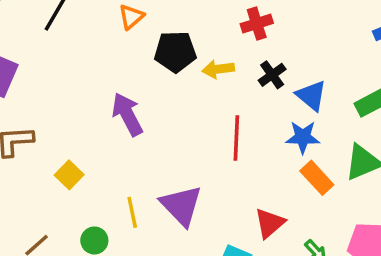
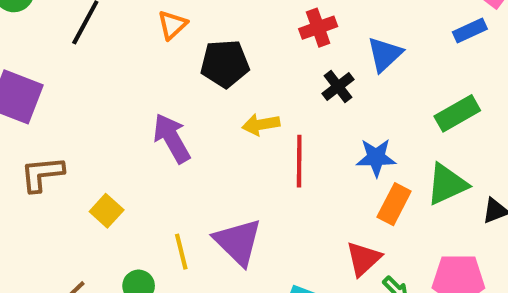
yellow arrow: (218, 69) -> (261, 125), moved
blue triangle: (311, 96) -> (385, 54), moved, turned 40
orange rectangle: (317, 178) -> (394, 204), turned 72
red triangle: (270, 223) -> (363, 259), moved

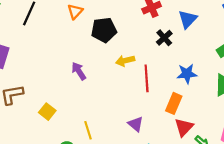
purple arrow: (172, 138) -> (79, 71), size x0.7
orange rectangle: (394, 204) -> (174, 103), moved
purple triangle: (238, 242) -> (136, 124), moved, size x0.6

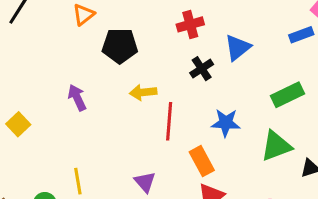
orange rectangle: (174, 103) -> (202, 161), turned -60
yellow square: (47, 112) -> (18, 124), moved

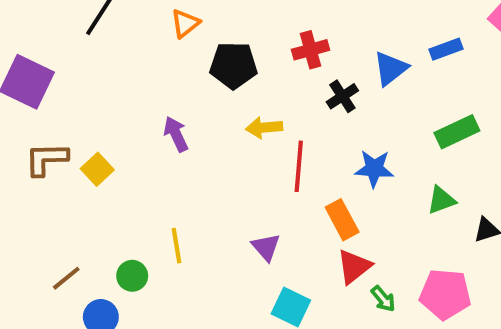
red cross: (190, 24) -> (310, 50), moved
blue rectangle: (301, 35) -> (446, 49), moved
green triangle: (276, 146) -> (441, 200), size x0.7

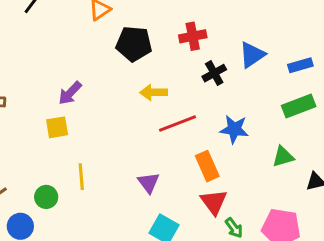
blue rectangle: (446, 49) -> (300, 65), moved
purple arrow: (176, 134) -> (70, 93), moved, turned -115
red line: (299, 166) -> (178, 123), turned 60
yellow square: (97, 169) -> (57, 127), moved, turned 30
red triangle: (354, 267) -> (214, 202), turned -32

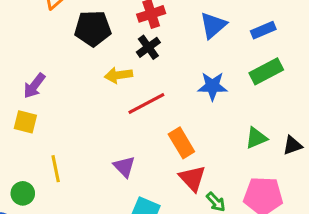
black cross: (214, 73) -> (148, 47), moved
yellow square: (57, 127) -> (25, 122), turned 30
blue star: (234, 129) -> (212, 86), moved
green triangle: (283, 157) -> (256, 138), moved

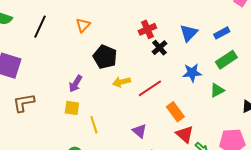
black pentagon: (93, 28) -> (105, 57), moved, turned 30
black cross: (148, 47) -> (160, 48), moved
yellow arrow: (118, 75) -> (121, 82), moved
green triangle: (256, 138) -> (217, 90), moved
yellow line: (56, 169) -> (94, 125), moved

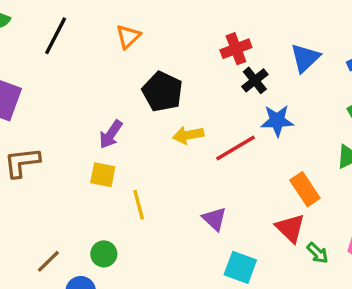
blue star: (192, 73) -> (277, 121), moved
orange rectangle: (175, 112) -> (305, 189), moved

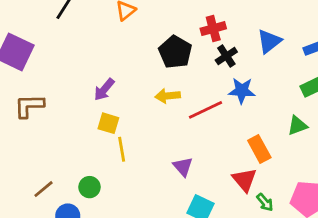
black pentagon: (162, 92) -> (175, 52), moved
yellow square: (103, 175) -> (108, 123), moved

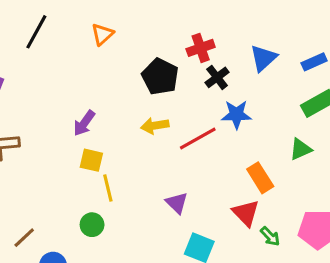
green circle: (89, 187) -> (92, 225), moved

